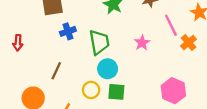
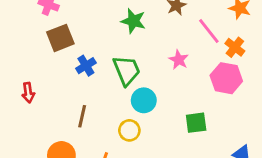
pink hexagon: (173, 91) -> (226, 78), moved
green square: (116, 92) -> (196, 123), moved

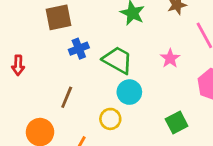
green trapezoid: (127, 70) -> (118, 60), turned -48
green square: (196, 123) -> (177, 122), turned -30

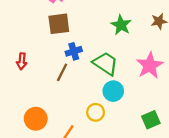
pink star: (170, 58) -> (150, 65), size x1.6
brown line: (67, 97) -> (62, 72), moved

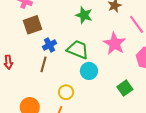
yellow circle: (96, 112) -> (66, 92), moved

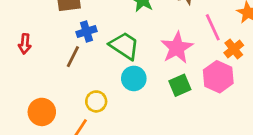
green square: (125, 88) -> (180, 85), moved

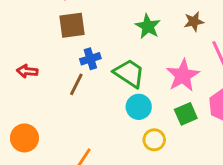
red arrow: (25, 44) -> (27, 71), turned 90
yellow circle: (96, 101) -> (154, 140), moved
orange circle: (42, 112) -> (24, 138), moved

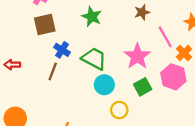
green star: (148, 26) -> (92, 17), moved
blue cross: (90, 59) -> (62, 50), turned -35

